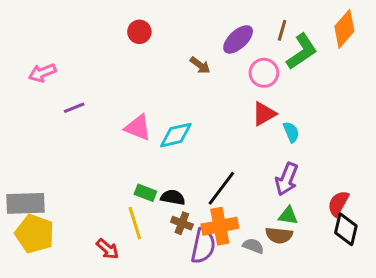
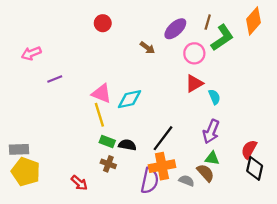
gray rectangle: (26, 203) -> (19, 149), size x0.7
yellow line: (135, 223) -> (99, 115), moved
brown cross: (182, 223) -> (108, 164), moved
brown semicircle: (279, 235) -> (205, 173), turned -138

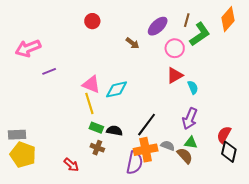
pink arrow: (31, 53) -> (28, 48), size x1.4
gray semicircle: (187, 181) -> (168, 146), moved

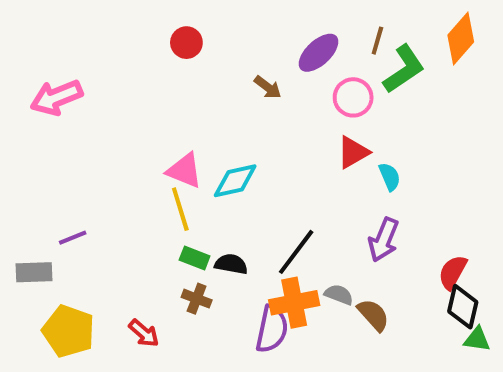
purple line: (49, 71) -> (73, 238), moved
green triangle: (191, 143) -> (477, 339), moved
yellow pentagon: (23, 155) -> (69, 331), moved

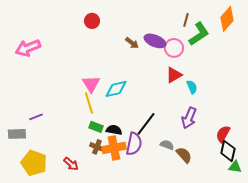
purple ellipse: (319, 53) -> (155, 41), moved, turned 65
pink triangle: (184, 171) -> (91, 84), turned 36
orange cross: (294, 303) -> (114, 148), moved
purple semicircle: (272, 329) -> (134, 144), moved

